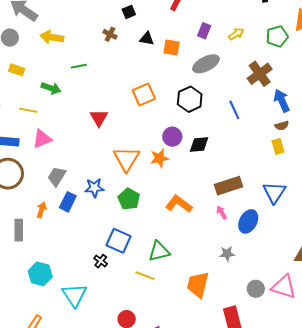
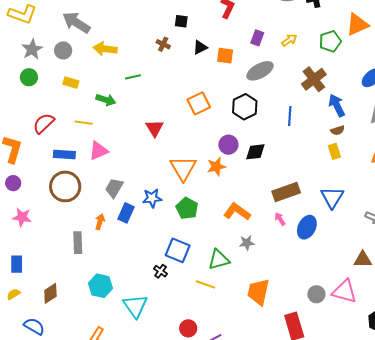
black square: (129, 12) -> (181, 21), turned 32
black triangle: (147, 39) -> (200, 47), turned -35
blue line: (234, 110) -> (290, 116), turned 30
gray star: (227, 254) -> (247, 243), moved

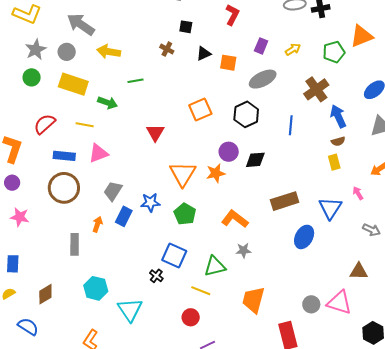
yellow rectangle: (71, 83) -> (73, 84), size x1.8
pink arrow: (280, 219) -> (358, 193), moved
red circle: (188, 328) -> (191, 317), moved

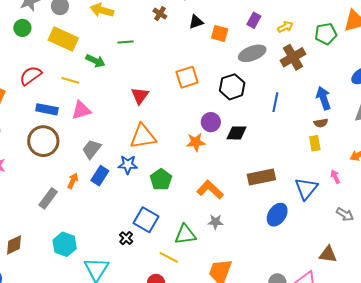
brown cross: (316, 89) -> (293, 57), moved
orange triangle: (183, 174) -> (143, 136), moved, turned 44
gray rectangle: (75, 244) -> (48, 198), turned 30

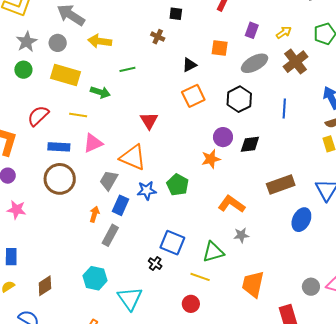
black triangle: (196, 22) -> (189, 65), moved
orange triangle: (143, 136) -> (133, 157), moved, turned 40
green pentagon: (161, 180) -> (178, 185), moved
gray rectangle: (48, 198) -> (110, 235), moved

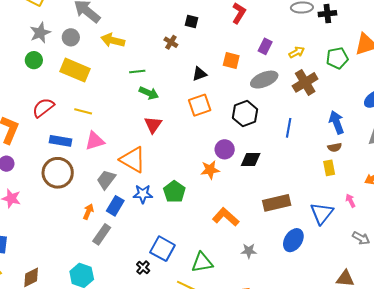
green arrow: (100, 92) -> (149, 93), moved
gray star: (241, 235) -> (249, 251), moved

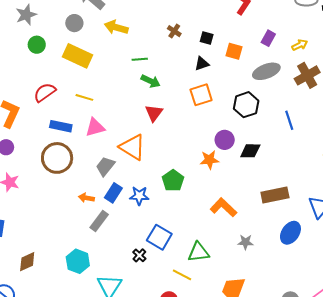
black square: (192, 22) -> (207, 38), moved
gray star: (40, 33) -> (26, 15), moved
blue line: (289, 128) -> (289, 120), turned -30
blue star: (143, 194) -> (139, 196), moved
orange arrow: (88, 212) -> (86, 198), turned -105

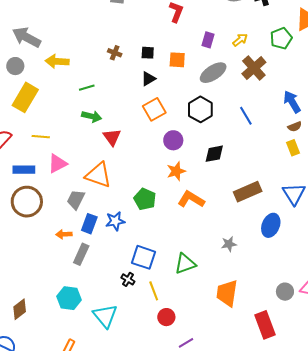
yellow rectangle: (78, 56) -> (25, 97), turned -72
green arrow: (151, 81) -> (92, 116), moved
purple circle: (225, 140) -> (173, 140), moved
orange L-shape: (223, 207) -> (191, 199), moved
yellow line: (182, 275) -> (154, 291), moved, turned 54

